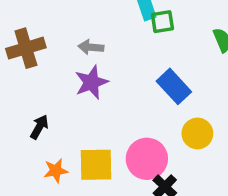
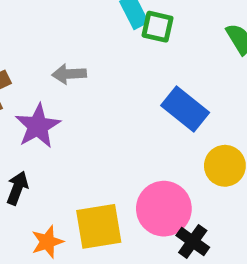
green square: (162, 22) -> (158, 27), turned 30
purple star: (91, 82) -> (38, 126), moved

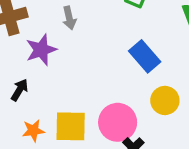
gray arrow: (69, 74) -> (69, 18), turned -110

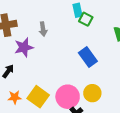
yellow circle: (165, 100) -> (92, 93), moved
yellow square: (71, 126) -> (38, 97), turned 30

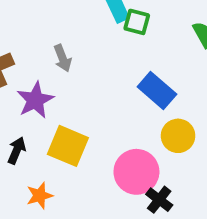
yellow circle: (92, 93) -> (178, 136), moved
yellow square: (38, 97) -> (68, 146), moved

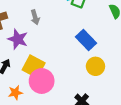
purple star: (35, 100) -> (18, 39), turned -30
pink circle: (136, 172) -> (42, 81), moved

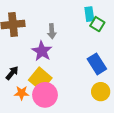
purple star: (18, 39) -> (42, 51), moved
orange star: (15, 93) -> (22, 93), moved

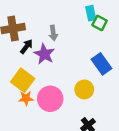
black arrow: (12, 73) -> (26, 47), moved
yellow square: (40, 79) -> (23, 80), moved
yellow circle: (101, 92) -> (84, 89), moved

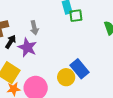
green square: (100, 23) -> (76, 16), turned -32
blue rectangle: (102, 64) -> (80, 69), moved

